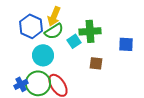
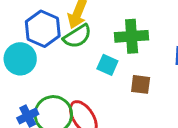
cyan square: (74, 41) -> (107, 65), moved, turned -32
cyan circle: (43, 55) -> (20, 59), moved

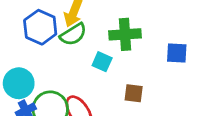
cyan circle: (20, 59) -> (19, 83), moved
brown square: (141, 84) -> (134, 93), moved

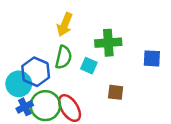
blue hexagon: (40, 27) -> (36, 72), moved
green semicircle: (73, 34) -> (64, 57), moved, turned -45

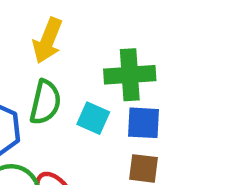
blue square: (152, 58) -> (143, 123), moved

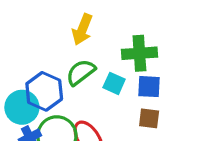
green semicircle: (45, 102) -> (81, 72), turned -140

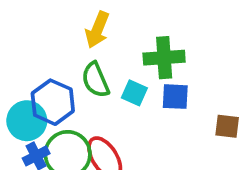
green semicircle: (81, 72) -> (95, 80), turned -76
brown square: (149, 118) -> (227, 126), moved

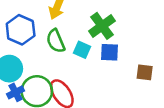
green cross: (164, 58) -> (102, 26), turned -32
blue hexagon: (53, 102) -> (21, 30), moved

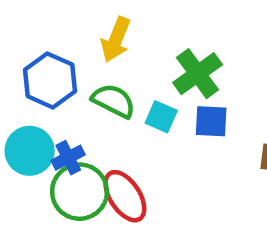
green semicircle: (56, 41) -> (114, 101), turned 140
blue cross: (16, 92) -> (68, 158), moved

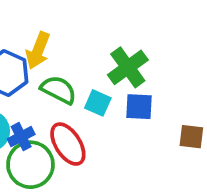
yellow arrow: (116, 40) -> (38, 51), moved
red ellipse: (125, 196) -> (68, 144), moved

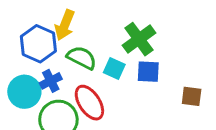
blue cross: (21, 137) -> (51, 81), moved

